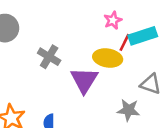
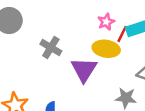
pink star: (113, 20) -> (106, 22), moved

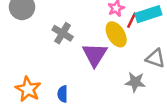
yellow ellipse: (106, 49) -> (116, 34), turned 50

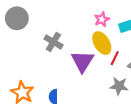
red line: (132, 20) -> (115, 58), moved

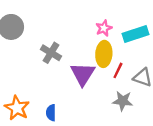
yellow ellipse: (102, 43) -> (104, 54), turned 35

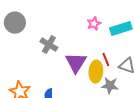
yellow ellipse: (104, 54) -> (96, 72), moved
red line: (118, 70) -> (106, 60), turned -48

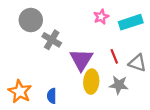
gray circle: (15, 23) -> (31, 20), moved
yellow ellipse: (96, 72) -> (91, 82), moved

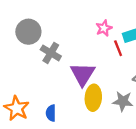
red line: (114, 56) -> (118, 48), moved

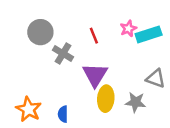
pink star: (104, 28) -> (128, 29), moved
red line: (118, 48) -> (94, 36), moved

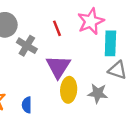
pink star: (128, 29) -> (91, 21), size x1.6
cyan rectangle: (149, 34) -> (110, 43), moved, turned -70

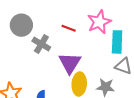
red line: (57, 28) -> (69, 28), turned -48

